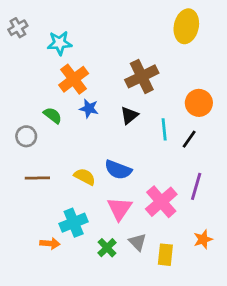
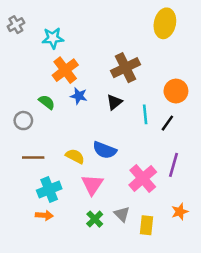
pink triangle: (120, 209) -> (92, 185), moved
cyan cross: (74, 223) -> (49, 189), moved

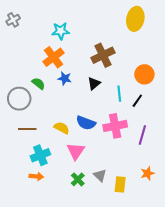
cyan star: (53, 38) -> (61, 31), moved
gray circle: (23, 121) -> (19, 99), size x1.5
pink cross: (143, 178) -> (115, 126), moved, turned 30

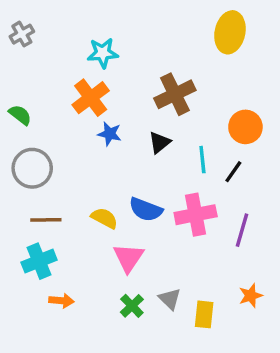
green semicircle: (38, 83) -> (20, 115), moved
cyan cross: (40, 155) -> (39, 261), moved

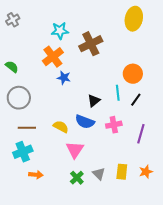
brown cross: (175, 94) -> (91, 44), moved
orange circle: (245, 127) -> (133, 74), moved
black triangle: (159, 142) -> (94, 101), moved
pink cross: (196, 215) -> (114, 125), size x0.7
yellow rectangle: (204, 314) -> (122, 172), moved

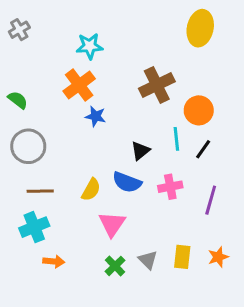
brown cross: (91, 44) -> (157, 85), moved
yellow semicircle: (61, 127) -> (91, 190), turned 91

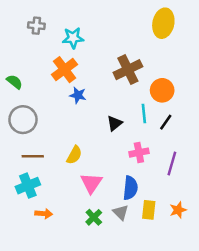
gray cross: (19, 30) -> (36, 26), moved, turned 35
blue semicircle: (127, 182) -> (130, 188), moved, turned -105

